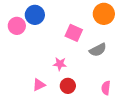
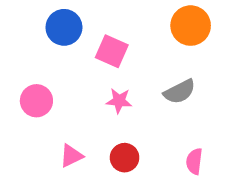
pink circle: (17, 26) -> (36, 101), moved
pink square: (74, 33) -> (112, 51), moved
pink star: (60, 64) -> (119, 101), moved

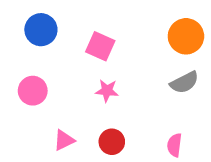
orange circle: (191, 26) -> (186, 36), moved
blue circle: (64, 27) -> (41, 30), moved
gray semicircle: (180, 92) -> (184, 82), moved

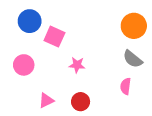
pink square: (100, 46) -> (54, 37), moved
gray semicircle: (184, 82) -> (133, 59), turned 66
pink semicircle: (174, 145) -> (126, 86), moved

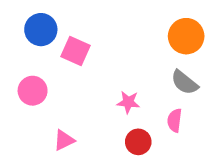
pink star: (77, 65) -> (128, 102), moved
red circle: (81, 102) -> (138, 142), moved

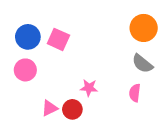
blue circle: (41, 30) -> (28, 37), moved
pink star: (128, 102) -> (89, 88), moved
red circle: (138, 142) -> (72, 109), moved

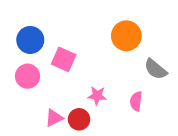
orange circle: (144, 28) -> (126, 36), moved
pink square: (58, 39) -> (64, 59), moved
pink semicircle: (135, 93) -> (136, 101), moved

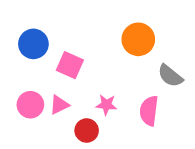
pink circle: (28, 76) -> (30, 105), moved
pink semicircle: (136, 101) -> (149, 111), size x1.4
pink triangle: (54, 118) -> (59, 105), moved

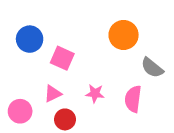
pink circle: (30, 105) -> (20, 111), moved
red circle: (87, 131) -> (65, 119), moved

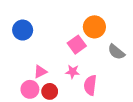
pink square: (62, 58) -> (77, 45), moved, turned 30
pink semicircle: (133, 99) -> (90, 85), moved
pink circle: (20, 111) -> (30, 89), moved

